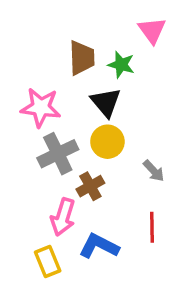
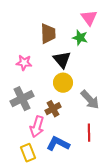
green star: (121, 65) -> (80, 38), moved
pink star: (41, 107) -> (24, 63), size x0.7
gray cross: (58, 154) -> (22, 99), moved
gray arrow: (154, 171) -> (90, 100), size x1.5

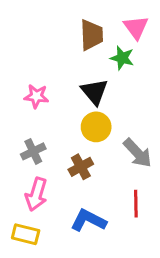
brown trapezoid: (48, 34) -> (91, 35), moved
gray cross: (22, 99) -> (33, 151), size x0.7
pink arrow: (37, 127) -> (36, 194), moved
yellow rectangle: (28, 153) -> (26, 234), moved, turned -54

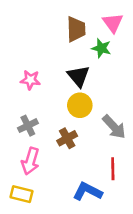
blue L-shape: (88, 220) -> (87, 192), moved

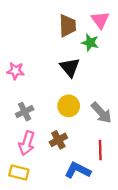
pink star: (30, 80) -> (15, 71), moved
yellow circle: (80, 105) -> (69, 106), moved
brown cross: (67, 138) -> (58, 140), moved

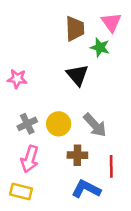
yellow circle: (69, 106) -> (59, 124), moved
gray arrow: (101, 113) -> (95, 125), moved
brown cross: (58, 140) -> (77, 155), moved, turned 30

